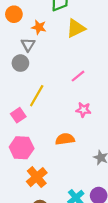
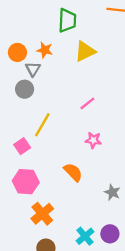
orange circle: (14, 14) -> (17, 52), moved
orange semicircle: (65, 139) -> (73, 172), turned 54

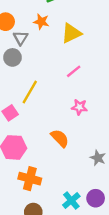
orange star: (45, 50) -> (41, 22), moved
yellow triangle: (85, 51) -> (71, 33), moved
orange cross: (42, 214) -> (30, 179), turned -35

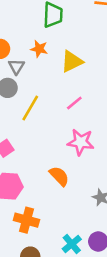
yellow line: (30, 92) -> (30, 108), moved
pink star: (79, 107) -> (81, 142), size x1.5

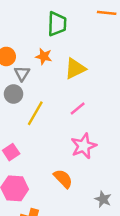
pink star: (81, 142) -> (84, 146), turned -30

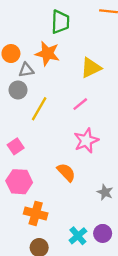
orange star: (44, 56) -> (47, 54), size x1.5
yellow triangle: (75, 69) -> (91, 68), moved
gray triangle: (22, 73) -> (26, 70), turned 49

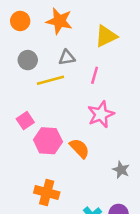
gray triangle: (26, 70) -> (67, 58), moved
pink line: (80, 104) -> (95, 75), turned -35
yellow line: (39, 109) -> (50, 80), turned 45
pink hexagon: (19, 182) -> (48, 141), moved

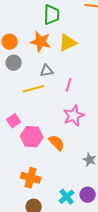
yellow triangle: (106, 36) -> (68, 43), moved
gray circle: (28, 60) -> (14, 63), moved

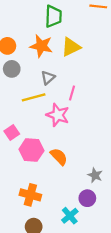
gray triangle: (47, 71) -> (48, 78), turned -32
pink star: (74, 116) -> (58, 115), moved, turned -30
purple circle: (88, 195) -> (87, 198), moved

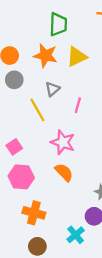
yellow line: (34, 97) -> (37, 110), turned 75
pink star: (58, 115) -> (63, 142), moved
pink hexagon: (31, 150) -> (21, 177), moved

